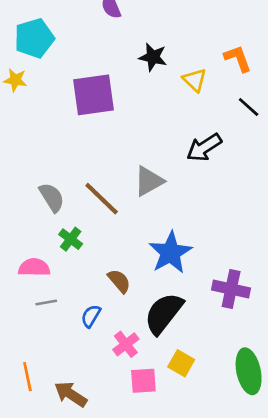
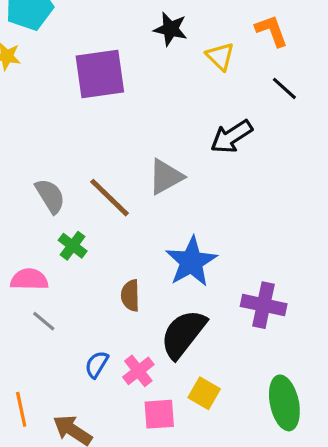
brown semicircle: (119, 281) -> (130, 295), turned -140
gray line: (46, 303) -> (44, 321), turned 50
blue semicircle: (91, 316) -> (97, 364), moved

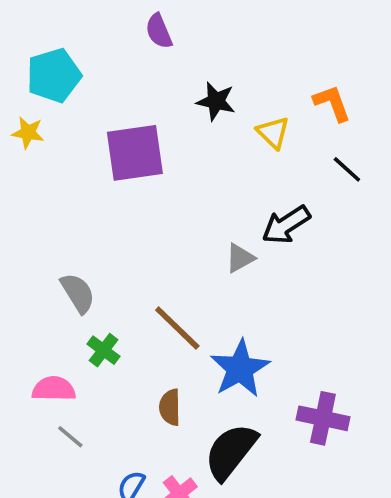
gray triangle: (166, 177) -> (240, 258), moved, size x0.7
brown line: (109, 198) -> (177, 328), moved

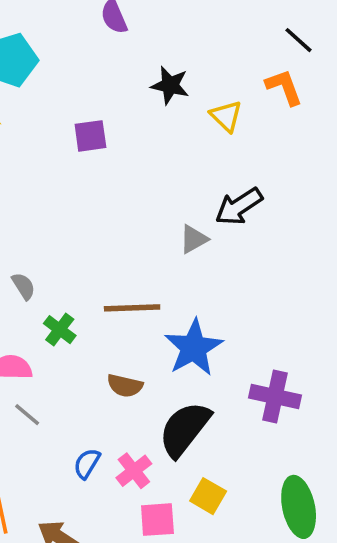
purple square: (135, 153) -> (90, 136), size x0.6
black line: (347, 169) -> (299, 40), moved
gray semicircle: (78, 293) -> (24, 286), moved, size x0.7
brown line: (177, 328) -> (132, 308), turned -46
brown semicircle: (170, 407) -> (125, 386), turned -76

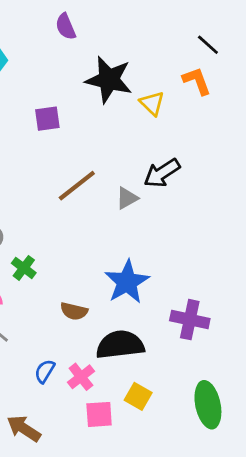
black star: (170, 85) -> (109, 80), size x1.6
brown line: (132, 308) -> (77, 186), moved, turned -36
black semicircle: (185, 429) -> (120, 345), turned 45

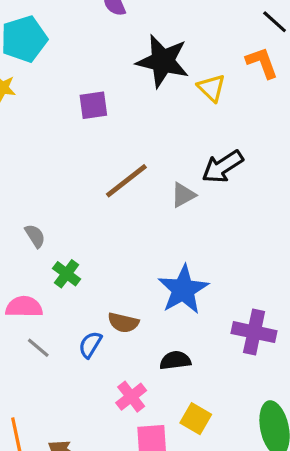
black semicircle: (120, 345) -> (175, 360), size x0.6
blue semicircle: (45, 371) -> (90, 345), moved

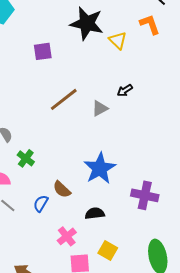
black arrow: (223, 167) -> (125, 90), size x0.6
brown semicircle: (123, 323) -> (62, 189), turned 30

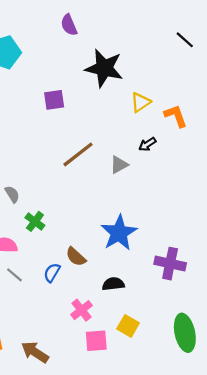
orange L-shape: (150, 24) -> (176, 116), moved
yellow triangle: (118, 40) -> (141, 102), moved, turned 42

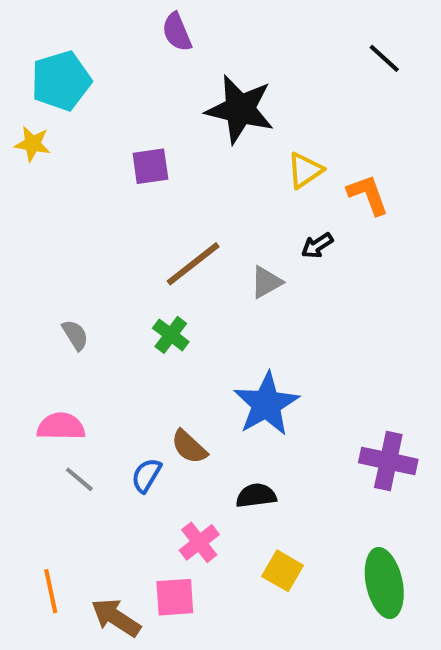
green cross: (35, 221) -> (171, 335), moved
purple cross: (170, 264) -> (388, 461), moved
pink square: (96, 341) -> (175, 597), moved

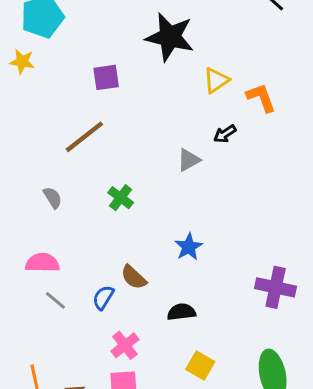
brown line: (193, 264) -> (84, 137), moved
blue star: (266, 404) -> (189, 247), size x0.6
pink cross: (199, 542) -> (125, 345), moved

